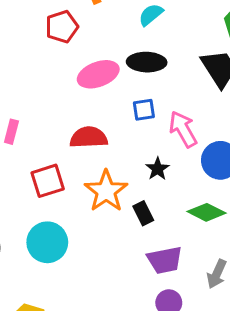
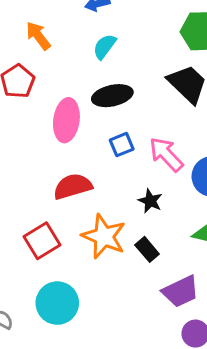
pink ellipse: (98, 74) -> (66, 120), turned -48

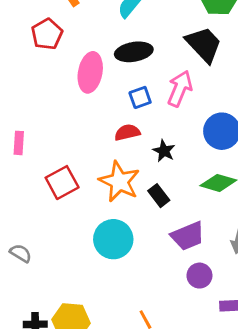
pink arrow: (166, 154) -> (180, 89), moved, turned 63
red semicircle: (73, 186) -> (127, 132), moved, size x0.7
cyan circle: (57, 303) -> (113, 239), moved

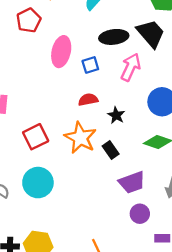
black ellipse: (134, 52) -> (114, 37), moved
blue square: (140, 97) -> (90, 65), moved
cyan circle: (113, 239) -> (38, 183), moved

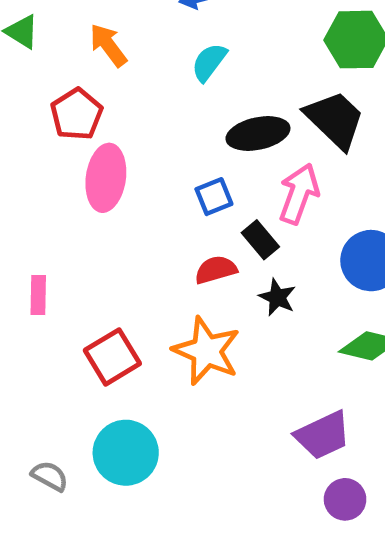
pink ellipse: (61, 52) -> (106, 178), moved
black rectangle: (111, 150) -> (260, 240), moved

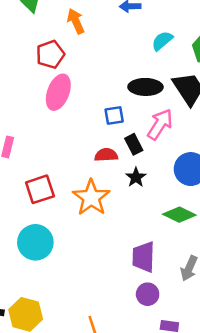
cyan semicircle: (209, 62) -> (162, 41), moved
purple trapezoid: (323, 435) -> (143, 257), turned 104

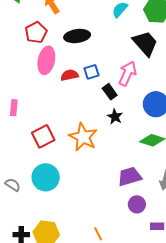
black ellipse: (145, 87) -> (77, 36), moved
red semicircle: (106, 155) -> (70, 75), moved
purple trapezoid: (143, 257) -> (130, 176), turned 80

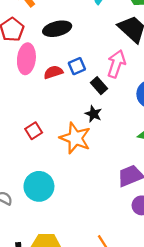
black star: (115, 117) -> (93, 114), moved
red square: (43, 136) -> (34, 131), moved, size x0.7

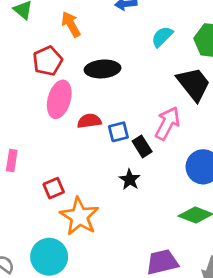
blue square: (77, 66) -> (118, 132), moved
orange star: (75, 138) -> (79, 216), moved

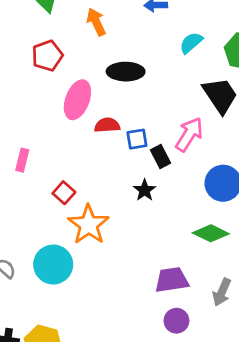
red pentagon: (48, 61) -> (47, 56), moved
red square: (54, 188) -> (64, 193), turned -30

